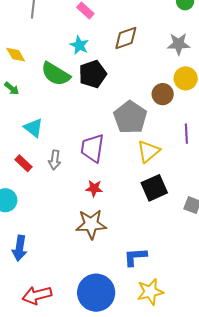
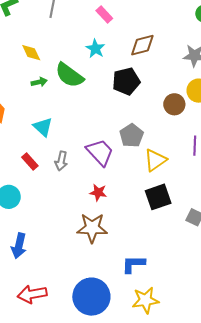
black pentagon: (93, 74) -> (126, 81), moved
green arrow: (12, 88) -> (39, 82), moved, turned -56
gray pentagon: (130, 117) -> (132, 136), moved, size x0.7
purple trapezoid: (92, 148) -> (100, 152), turned 124

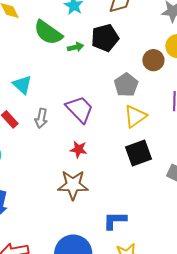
green arrow: (39, 82) -> (75, 47), moved
gray pentagon: (132, 136) -> (126, 85), moved

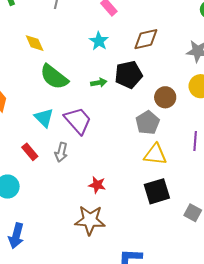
green semicircle: (48, 33) -> (54, 77), moved
brown circle: (153, 60) -> (165, 97), moved
purple trapezoid: (80, 109) -> (78, 121), moved
yellow triangle: (135, 116) -> (155, 154), turned 40

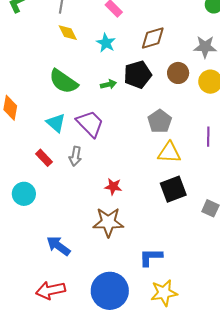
yellow diamond: (35, 43) -> (68, 33), moved
brown circle: (165, 97) -> (178, 73), moved
blue arrow: (16, 236) -> (58, 246), moved, turned 115

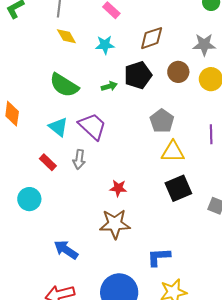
cyan star: (106, 43) -> (105, 45), turned -30

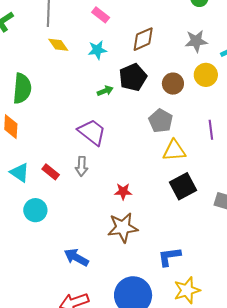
brown circle: (178, 72) -> (173, 84), moved
green semicircle: (64, 85) -> (22, 88), moved, turned -112
cyan triangle: (58, 127) -> (20, 172), moved

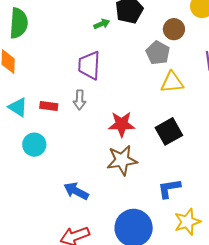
brown circle: (173, 84) -> (174, 29), moved
purple trapezoid: (92, 132) -> (89, 65), turned -124
red rectangle: (51, 172) -> (49, 106), turned -30
black square: (183, 186) -> (169, 131), moved
red star: (123, 191) -> (122, 124), size x1.5

